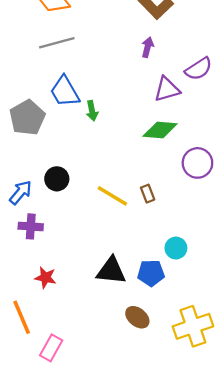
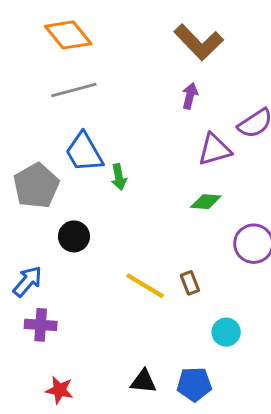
green diamond: (160, 130) -> (206, 202), size x0.7
black circle: (57, 179) -> (74, 236), moved
cyan circle: (176, 248) -> (226, 332), moved
black triangle: (111, 271) -> (144, 381), size x0.7

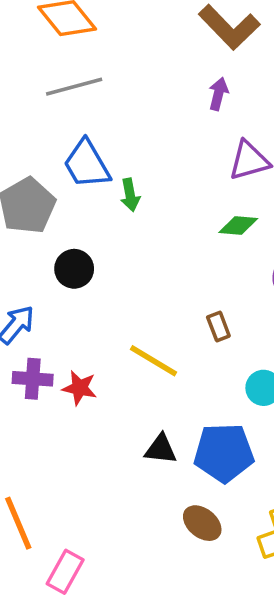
yellow line: (145, 286) -> (153, 361), moved
blue pentagon: (194, 384) -> (224, 453), size x1.4
red star: (59, 390) -> (80, 388), moved

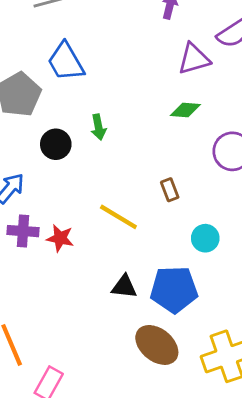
green arrow: (130, 195) -> (98, 127), moved
brown ellipse: (202, 523) -> (157, 345), size x1.4

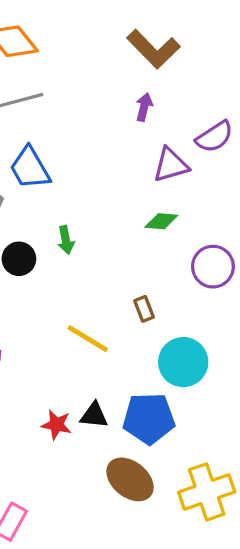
red star: (60, 238) -> (56, 425), moved
cyan circle: (205, 238) -> (183, 362), size x1.6

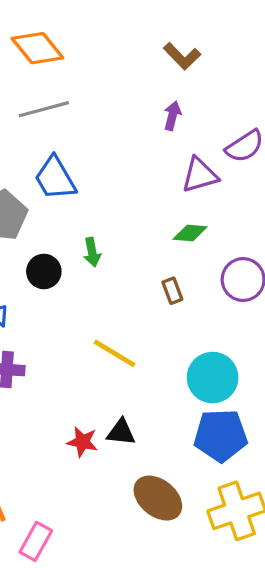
brown L-shape: (153, 49) -> (182, 56), size x0.7
brown rectangle: (144, 309) -> (172, 291), moved
blue pentagon: (149, 418) -> (221, 435), moved

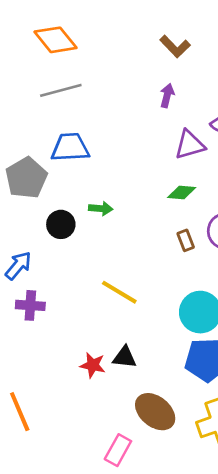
blue trapezoid: (55, 178) -> (70, 147), turned 117
green arrow: (92, 252) -> (101, 208), turned -75
brown rectangle: (172, 291) -> (186, 240), moved
pink rectangle: (36, 541) -> (118, 450), moved

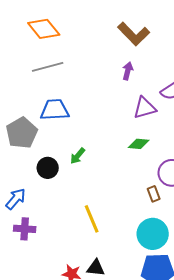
brown L-shape: (175, 46) -> (134, 34), size x1.4
green arrow: (101, 208) -> (78, 156), turned 126
brown rectangle: (186, 240) -> (154, 194), moved
yellow line: (119, 292) -> (92, 219), turned 36

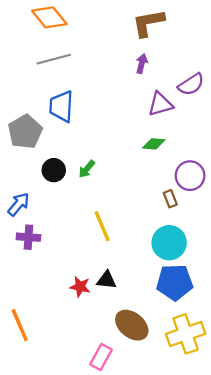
brown L-shape: (134, 34) -> (148, 23), turned 124
blue trapezoid: (55, 110) -> (61, 106), turned -84
green arrow: (78, 156) -> (87, 169), moved

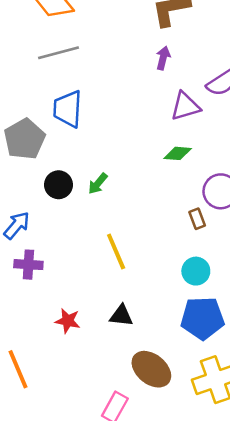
cyan circle: (169, 243) -> (196, 271), size x0.7
red star: (80, 287) -> (68, 321), moved

